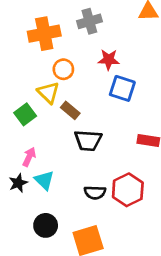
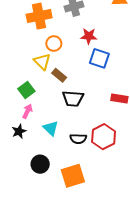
green square: (25, 114) -> (26, 90), moved
cyan triangle: (44, 180) -> (51, 128), moved

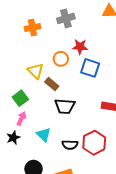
orange cross: (39, 16) -> (33, 28), size x0.7
orange circle: (54, 44) -> (61, 59), moved

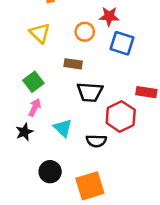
yellow triangle: (36, 71) -> (40, 33), moved
brown rectangle: (52, 84) -> (73, 64), turned -32
red hexagon: (94, 143) -> (121, 116), moved

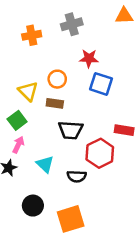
orange circle: (85, 32) -> (57, 79), moved
yellow triangle: (40, 33) -> (28, 91), moved

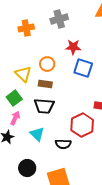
black trapezoid: (71, 130) -> (44, 106), moved

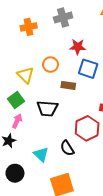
brown rectangle: (45, 84) -> (68, 85), moved
cyan triangle: (37, 134) -> (41, 154), moved
black semicircle: (63, 144) -> (67, 148), turned 56
black circle: (27, 168) -> (15, 173), moved

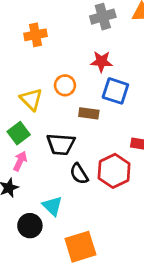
gray cross: (63, 18) -> (103, 17), moved
black semicircle: (67, 148) -> (79, 174), moved
black circle: (15, 173) -> (30, 226), moved

